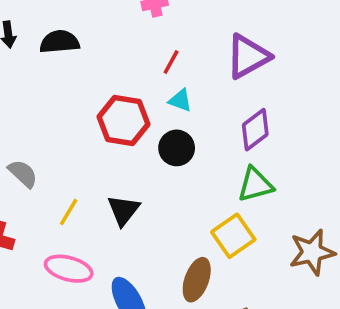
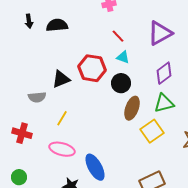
red line: (171, 62) -> (118, 36), turned -72
gray semicircle: (23, 174) -> (37, 97), turned 132
black triangle: (124, 210) -> (61, 79), moved, turned 30
brown ellipse: (197, 280) -> (132, 108), moved

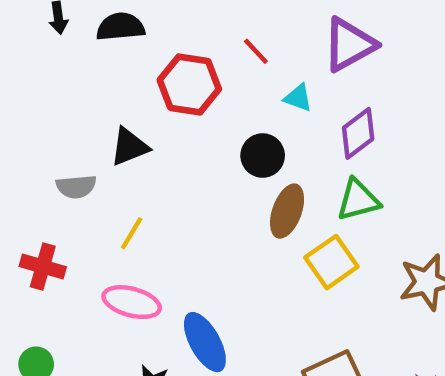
cyan triangle: (123, 57) -> (298, 98), moved
red hexagon: (92, 68) -> (189, 84), moved

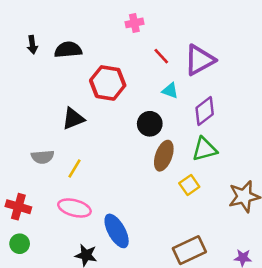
red line: (256, 51) -> (161, 56), moved
gray semicircle: (76, 187) -> (43, 157), moved
yellow square: (331, 262) -> (189, 185), size x0.7
red cross: (43, 267) -> (18, 207), moved

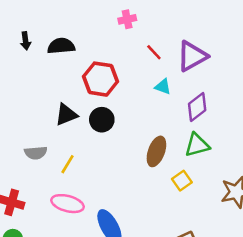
black circle: (150, 124) -> (102, 120), moved

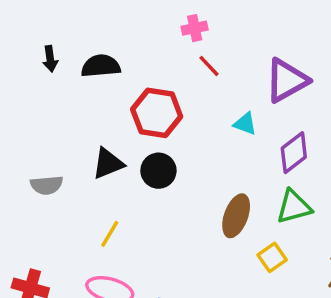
red line: (154, 52) -> (209, 66), moved
gray semicircle: (36, 153) -> (47, 185), moved

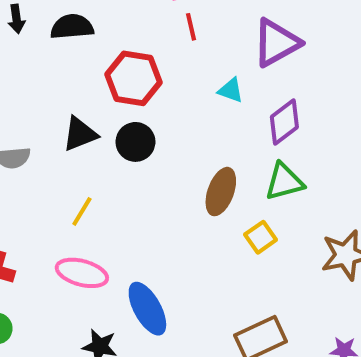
red line: (209, 66) -> (191, 27), turned 30

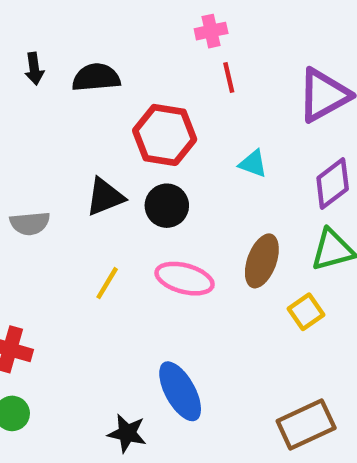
cyan triangle: (231, 90) -> (253, 164), moved
pink ellipse: (82, 273) -> (185, 279), moved

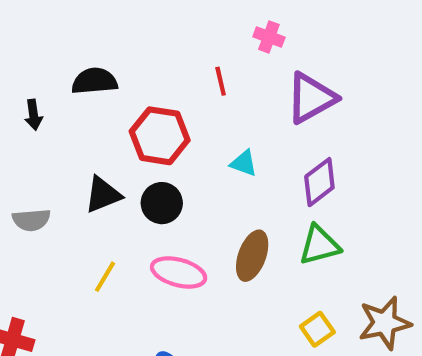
pink cross: (211, 31) -> (269, 37), moved, turned 32
black arrow: (34, 69) -> (33, 115), moved
yellow square: (306, 312) -> (317, 329), moved

